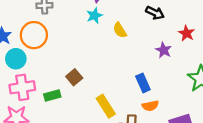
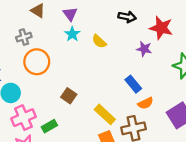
red star: (187, 33) -> (161, 28), size x1.5
orange circle: (34, 35) -> (37, 62), moved
green rectangle: (52, 96) -> (49, 126), moved

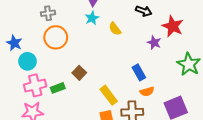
green rectangle: (49, 126) -> (58, 88), moved

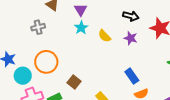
orange circle: (56, 37) -> (46, 62), moved
purple star: (154, 43) -> (131, 38), moved

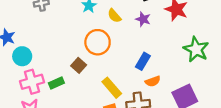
orange circle: (46, 62) -> (98, 42), moved
blue rectangle: (132, 76) -> (143, 61), turned 63

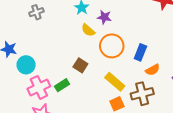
yellow semicircle: (114, 16) -> (88, 30), moved
purple star: (143, 19) -> (104, 17), moved
orange circle: (98, 42) -> (112, 46), moved

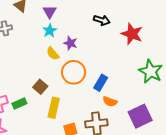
orange semicircle: (153, 70) -> (110, 102), turned 40
yellow rectangle: (115, 82) -> (54, 108), moved, turned 54

